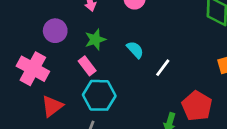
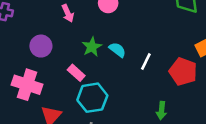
green star: (95, 40) -> (92, 47), moved
red pentagon: (197, 106) -> (183, 72), moved

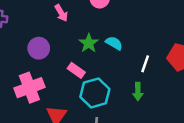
white line: (146, 61) -> (145, 64), moved
pink cross: (27, 85) -> (29, 88), turned -32
green arrow: (162, 111) -> (138, 92), moved

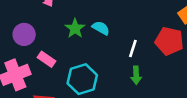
pink rectangle: (76, 70) -> (46, 59), moved
green arrow: (138, 92) -> (136, 75), moved

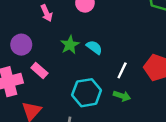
green arrow: (136, 75) -> (122, 96), turned -77
cyan hexagon: (82, 79) -> (87, 93), moved

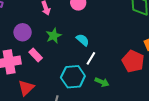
green star: (70, 45) -> (54, 36), moved
white line: (122, 70) -> (91, 58), moved

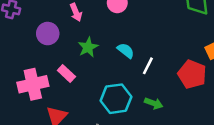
purple circle: (23, 32) -> (48, 34), moved
white line: (91, 58) -> (148, 66), moved

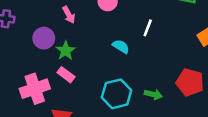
green star: (88, 47) -> (66, 51), moved
white line: (148, 66) -> (148, 28), moved
red pentagon: (192, 74) -> (190, 82), moved

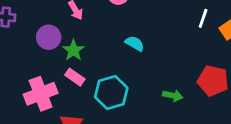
white line: (148, 28) -> (203, 18), moved
cyan hexagon: (117, 94) -> (111, 93), moved

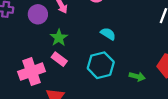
purple circle: (49, 37) -> (38, 14), moved
cyan hexagon: (111, 93) -> (101, 65), moved

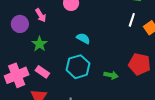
pink rectangle: (59, 59) -> (42, 72), moved

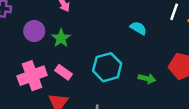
purple circle: (20, 24) -> (34, 31), moved
cyan semicircle: (83, 38) -> (138, 28), moved

